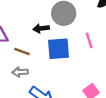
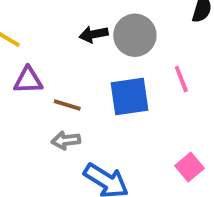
black arrow: (41, 28) -> (94, 34), moved

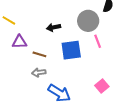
black arrow: (94, 34) -> (54, 27), moved
gray circle: (135, 35) -> (88, 21), moved

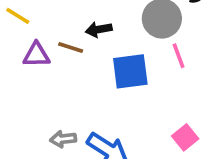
brown line: (39, 54) -> (71, 47), moved
gray arrow: (39, 72) -> (63, 139), moved

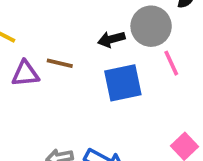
black arrow: (99, 29) -> (111, 39), moved

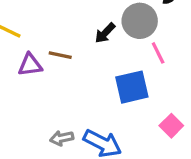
black arrow: (111, 39) -> (105, 33), turned -30
blue square: (123, 83) -> (132, 87), moved

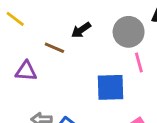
black arrow: (105, 33) -> (81, 30), moved
purple triangle: (30, 65) -> (26, 71), moved

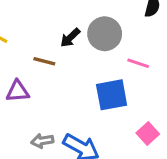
gray circle: (129, 32) -> (105, 34), moved
pink line: (139, 63) -> (138, 63), turned -48

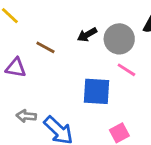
gray circle: (105, 34) -> (119, 39), moved
black arrow: (70, 38) -> (87, 35), moved

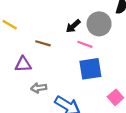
pink line: (126, 70) -> (85, 44), moved
gray arrow: (26, 116) -> (39, 88), moved

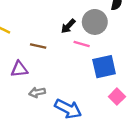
blue square: (90, 69) -> (104, 67), moved

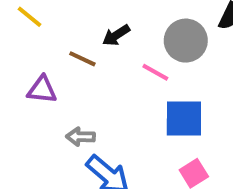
black arrow: (68, 26) -> (116, 35), moved
gray arrow: (37, 92) -> (80, 137), moved

